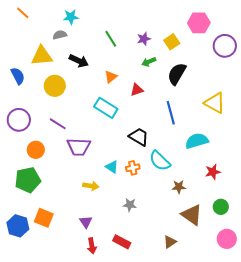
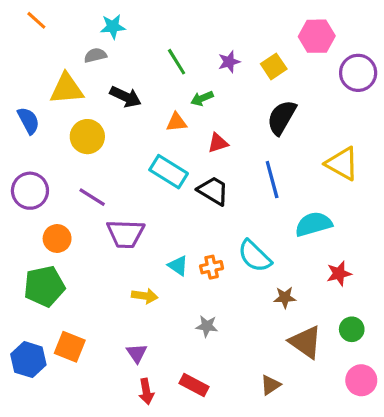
green arrow: (149, 62) -> (202, 98), moved
orange triangle: (111, 77) -> (177, 122), turned 32
black trapezoid: (139, 137) -> (213, 191), moved

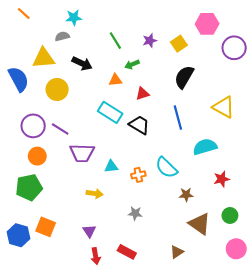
blue semicircle: (28, 121) -> (19, 79), size x1.4
purple circle: (30, 191) -> (33, 126), moved
cyan triangle: (178, 266) -> (111, 167), moved, turned -40

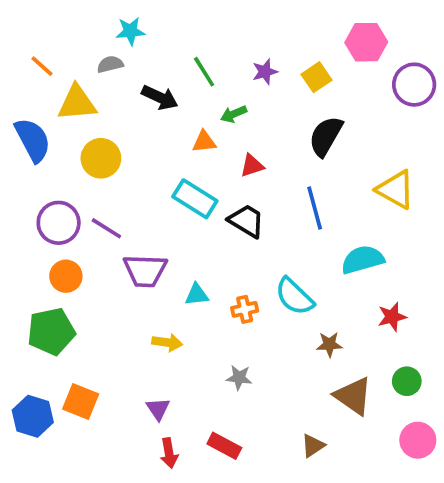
orange line: (24, 13) -> (42, 66), moved
black arrow: (82, 63) -> (160, 97), moved

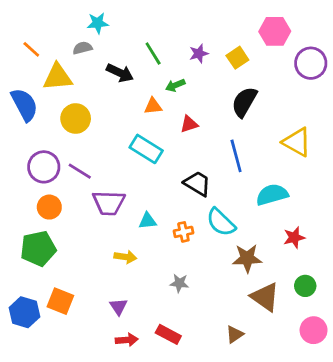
black trapezoid: (246, 221) -> (197, 184), moved
brown star: (329, 344) -> (247, 258), size x1.5
red arrow: (169, 453) -> (127, 340), turned -85

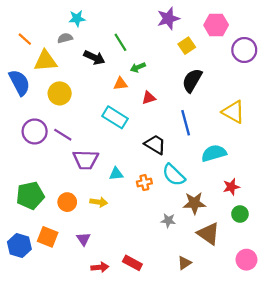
purple star: (199, 53) -> (168, 18), moved, size x1.5
orange circle: (49, 207) -> (67, 202), moved
gray star: (179, 283) -> (168, 221), moved
green circle: (305, 286) -> (240, 214), moved
purple triangle: (118, 307) -> (84, 239), moved

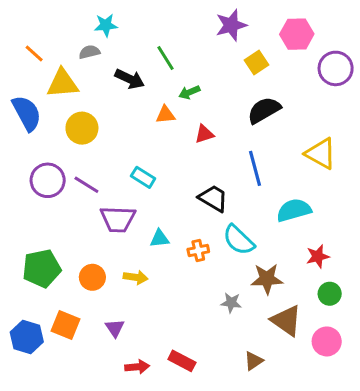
black semicircle: (192, 80) -> (264, 110), turned 30
cyan rectangle: (115, 117) -> (143, 177), moved, size x0.7
pink circle: (246, 260) -> (327, 341), moved

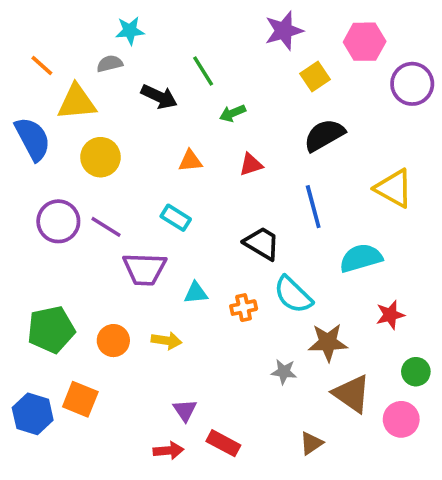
orange triangle: (165, 115) -> (190, 161), moved
green circle: (330, 294) -> (416, 372), moved
purple triangle: (115, 328) -> (185, 410), moved

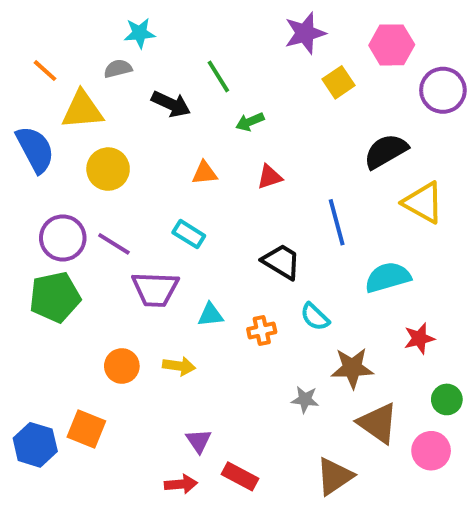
black semicircle: (324, 135) -> (386, 151), moved
cyan semicircle: (293, 295) -> (315, 317), size x0.7
green pentagon: (51, 330) -> (55, 297), moved
brown triangle: (311, 443) -> (335, 476), size x1.5

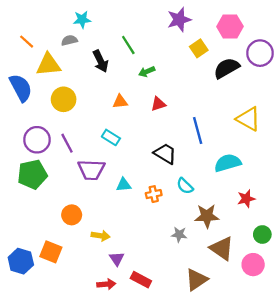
black arrow: (171, 104) -> (101, 61), turned 40
black semicircle: (386, 151) -> (226, 68), moved
purple line: (114, 244) -> (67, 143), turned 30
yellow arrow: (179, 366) -> (101, 236), moved

